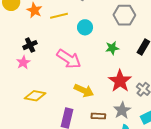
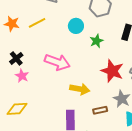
cyan circle: (85, 27) -> (76, 26), moved
pink star: (23, 62) -> (22, 76), moved
yellow diamond: (35, 96) -> (17, 109), moved

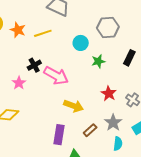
black cross: (16, 58) -> (34, 65), moved
red star: (112, 71) -> (109, 93), size x0.7
brown rectangle: (100, 110) -> (90, 130), turned -40

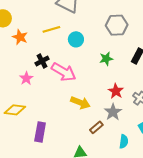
orange star: (18, 30) -> (20, 37), moved
cyan circle: (81, 43) -> (76, 39), moved
gray star: (113, 123) -> (113, 112), moved
purple rectangle: (59, 135) -> (40, 132), moved

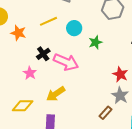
green star: (106, 59) -> (95, 42), moved
yellow arrow: (80, 103) -> (56, 94), moved, turned 132

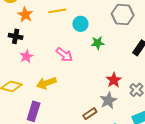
black cross: (43, 54) -> (16, 36), moved, turned 32
pink arrow: (66, 62) -> (64, 55), size x0.7

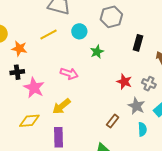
cyan circle: (80, 24) -> (79, 31), moved
pink star: (26, 56) -> (34, 88), size x1.5
gray star: (108, 100) -> (136, 106), moved

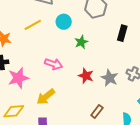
red star: (124, 82) -> (86, 76), moved
pink star: (34, 88) -> (18, 78), turned 30
gray star: (136, 106) -> (110, 78), moved

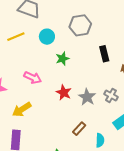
black rectangle: (122, 33) -> (104, 54), turned -35
brown rectangle: (97, 111) -> (79, 129), moved

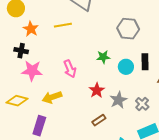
cyan circle: (47, 37) -> (126, 67), moved
pink arrow: (33, 78) -> (70, 69), turned 30
brown rectangle: (79, 129) -> (99, 120), moved

